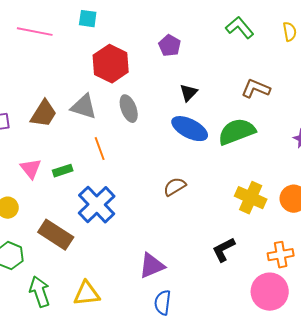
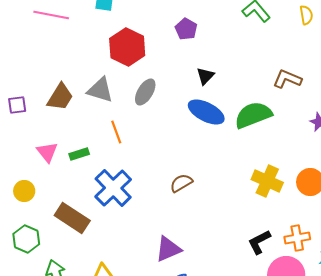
brown L-shape: (256, 89) -> (287, 79), moved
gray ellipse: (129, 109) -> (145, 92), turned 52
brown semicircle: (175, 187) -> (181, 183), moved
black L-shape: (224, 250) -> (259, 242), moved

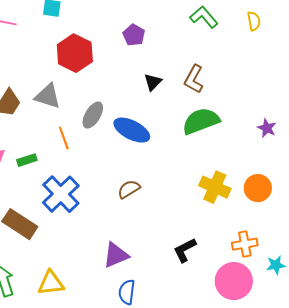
brown L-shape: (287, 79) -> (194, 79), moved, turned -84
gray ellipse: (145, 92) -> (93, 115), moved
blue ellipse: (206, 112) -> (132, 130), moved
black L-shape: (259, 242) -> (185, 250), moved

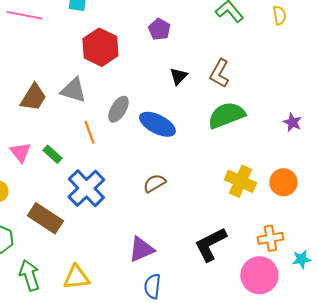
green rectangle: (27, 160) -> (52, 154), turned 60
black L-shape: (185, 250) -> (210, 244), size x1.4

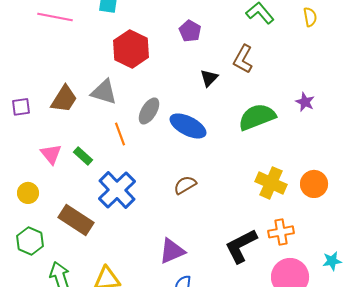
brown L-shape: (219, 73) -> (243, 59), moved
purple star: (292, 122) -> (305, 102), moved
orange cross: (270, 238) -> (281, 232), moved

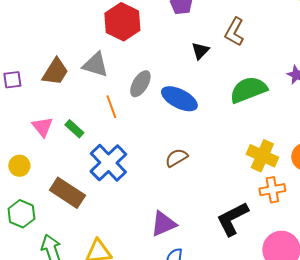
orange cross: (281, 232) -> (272, 190), moved

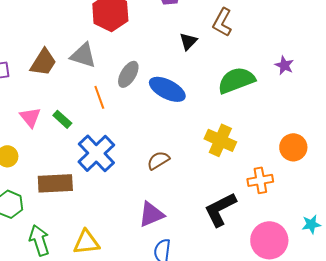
yellow cross: (262, 156) -> (220, 140), moved
brown semicircle: (176, 158) -> (158, 160), moved
brown rectangle: (67, 193) -> (55, 183), turned -36

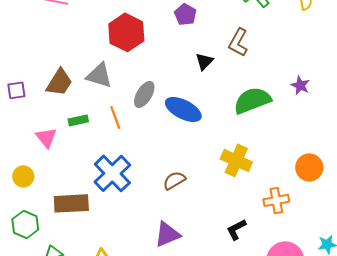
green rectangle: (62, 119) -> (78, 120), moved, turned -54
black L-shape: (220, 209) -> (236, 229), size x0.6

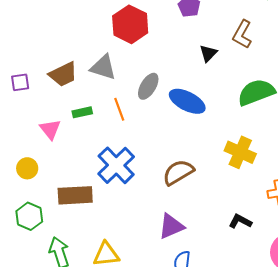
brown trapezoid: (59, 82) -> (63, 74), turned 32
brown semicircle: (174, 180) -> (178, 172), size x1.4
black L-shape: (236, 229) -> (240, 221), turned 55

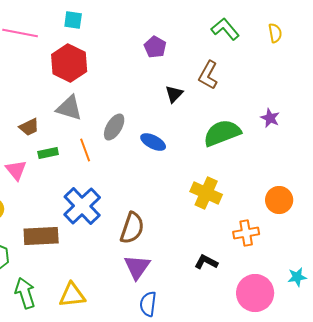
red hexagon: (130, 24) -> (69, 63), moved
brown trapezoid: (63, 74) -> (29, 127), moved, size x0.7
blue ellipse: (187, 101) -> (153, 142), size x0.7
brown semicircle: (178, 172) -> (132, 228), moved, turned 140
purple triangle: (171, 226) -> (137, 267), turned -32

